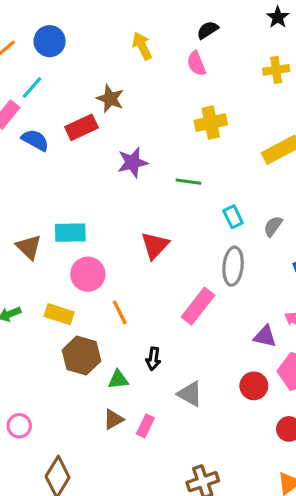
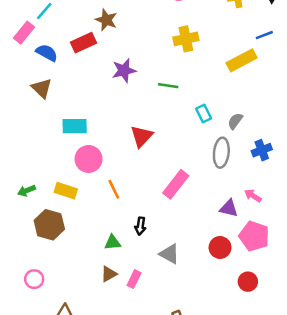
brown triangle: (29, 247) -> (42, 88), moved
gray ellipse: (233, 266) -> (221, 153), moved
brown hexagon: (81, 356) -> (49, 225), moved

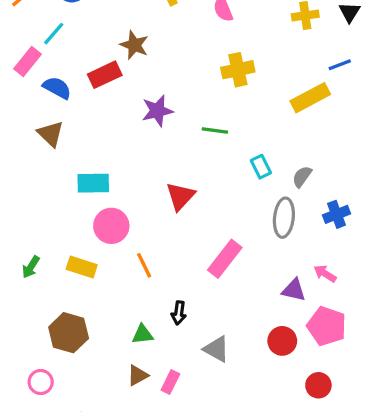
green arrow: (27, 191) -> (31, 267), turned -36
brown hexagon: (49, 225) -> (69, 333), moved

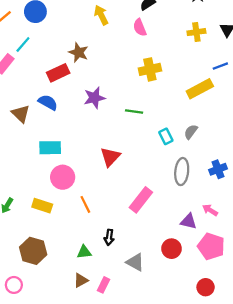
blue semicircle: (57, 88) -> (48, 102), moved
gray semicircle: (302, 177) -> (191, 132), moved
red circle: (282, 341) -> (172, 249), moved

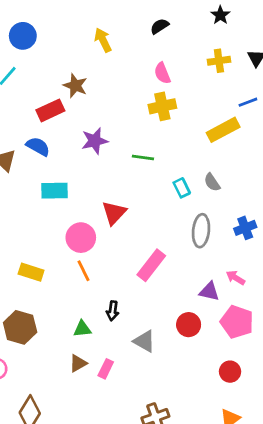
pink semicircle: (140, 27) -> (162, 73), moved
gray semicircle: (191, 132) -> (212, 182), turned -70
cyan rectangle: (50, 148) -> (55, 191), moved
pink circle: (63, 177) -> (81, 238), moved

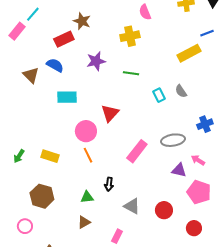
yellow cross: (162, 106) -> (130, 36), moved
gray ellipse: (201, 231) -> (173, 140), moved, turned 75
red circle: (189, 325) -> (164, 210), moved
pink rectangle: (106, 369) -> (117, 236), moved

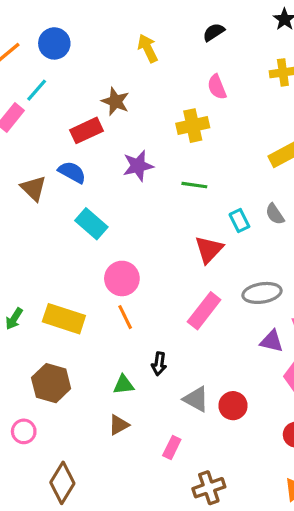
cyan rectangle: (67, 97) -> (91, 224), turned 42
red triangle: (110, 113) -> (209, 249), moved
yellow rectangle: (50, 156) -> (64, 319), size x1.4
red circle: (164, 210) -> (233, 406), moved

